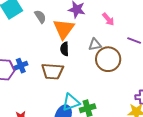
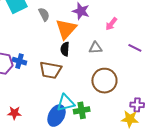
pink arrow: (108, 19) -> (111, 24), turned 72
brown circle: (108, 59) -> (104, 81), moved
blue cross: (21, 66) -> (19, 61), turned 32

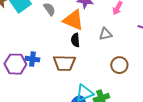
orange triangle: (66, 29) -> (73, 20), turned -40
brown circle: (104, 81) -> (119, 65), size x0.7

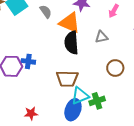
black semicircle: (75, 40) -> (71, 43), size x1.6
brown trapezoid: (64, 63) -> (67, 79), moved

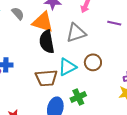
gray triangle: (101, 37) -> (76, 33), size x1.5
cyan triangle: (80, 96) -> (67, 67), moved

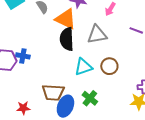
brown trapezoid: (46, 78) -> (53, 92), moved
green cross: (78, 97) -> (90, 98), turned -35

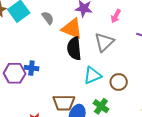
gray triangle: (97, 35) -> (104, 42), turned -30
brown circle: (109, 66) -> (119, 82), moved

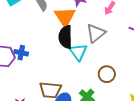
orange triangle: (72, 29) -> (65, 17), turned 30
cyan triangle: (93, 75) -> (78, 52), moved, turned -48

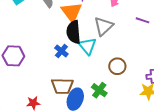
blue cross: (21, 53) -> (61, 51), moved, turned 32

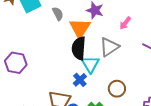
blue cross: (61, 51) -> (80, 80), moved

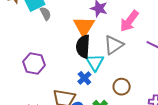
gray semicircle: (58, 14) -> (45, 14), moved
pink arrow: (125, 23) -> (129, 21), size x1.6
purple hexagon: (16, 63) -> (34, 63), moved

